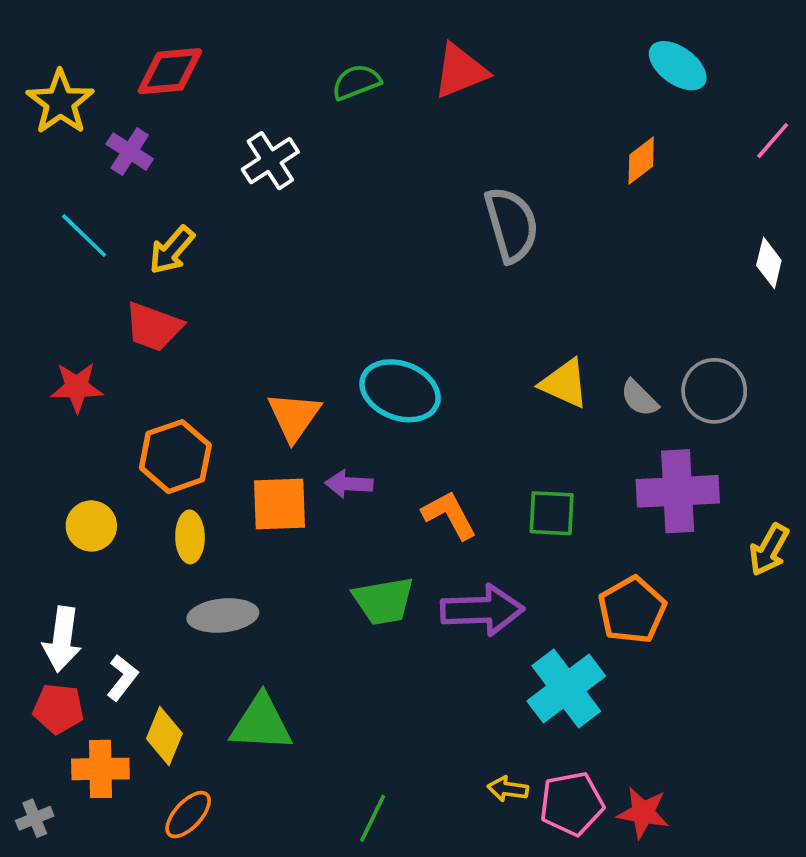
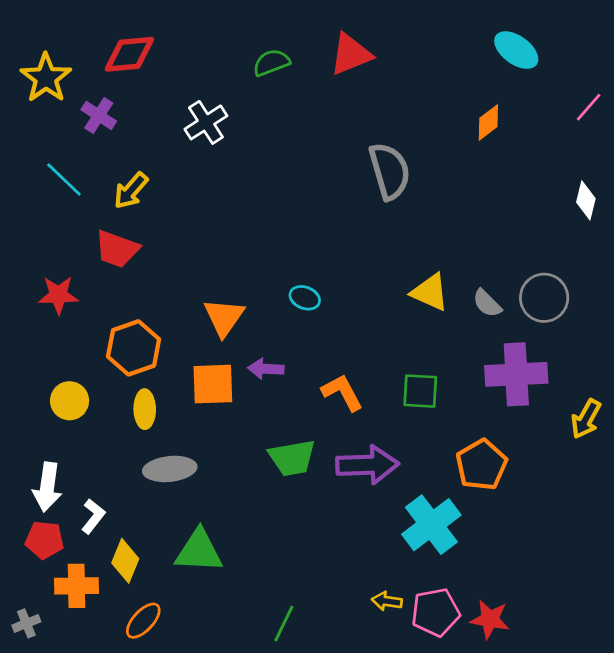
cyan ellipse: (400, 391) -> (305, 298), size x0.5

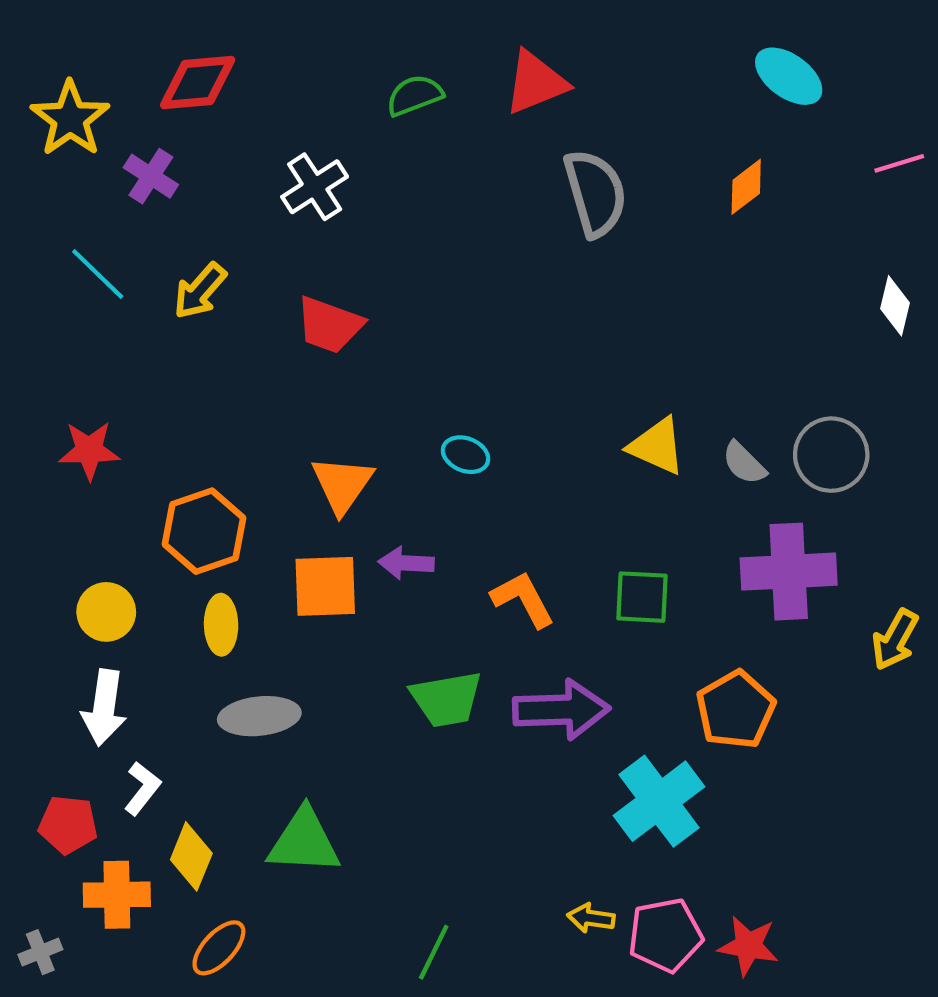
pink line: (589, 107) -> (899, 163), turned 32
gray semicircle: (390, 171) -> (595, 193), moved
red trapezoid: (117, 249) -> (329, 325), moved
white arrow: (47, 487) -> (104, 708), moved

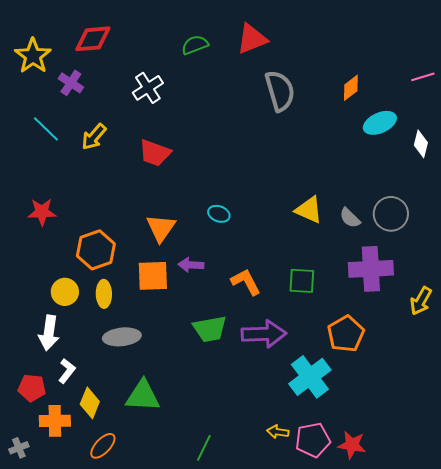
cyan ellipse: (789, 76) -> (380, 123), moved, turned -60
yellow circle: (106, 612) -> (65, 292), moved

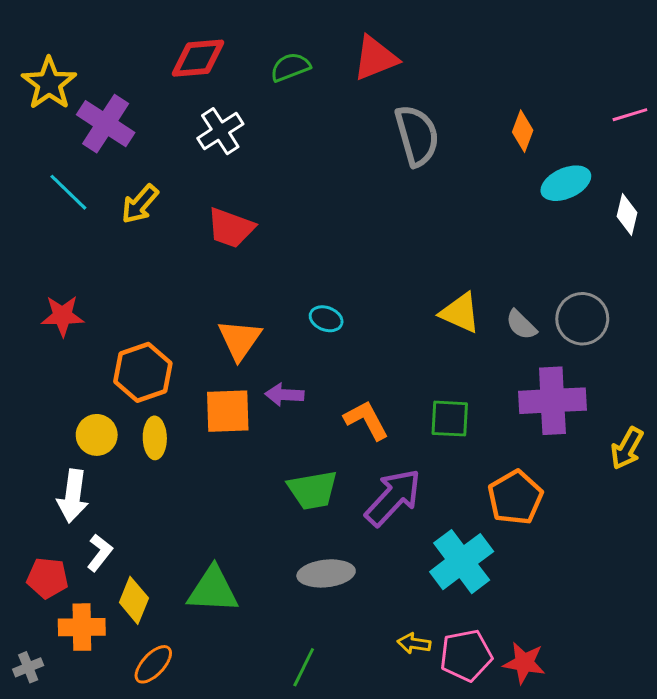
red diamond: (93, 39) -> (198, 58), moved
purple cross: (71, 83) -> (106, 124), size x1.5
orange diamond: (351, 88) -> (523, 131), turned -32
purple arrow: (264, 334) -> (393, 497), turned -45
gray ellipse: (122, 337) -> (326, 573), moved

